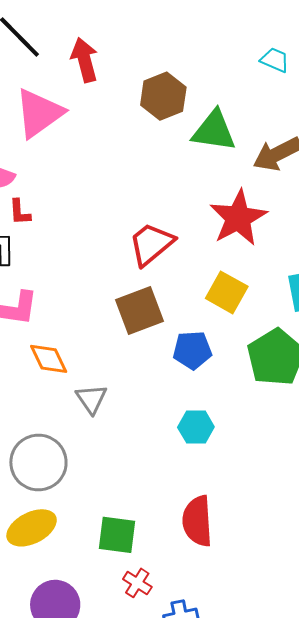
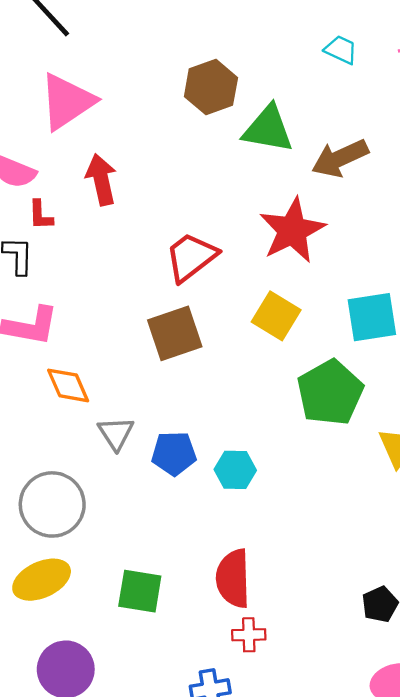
red arrow: (85, 60) -> (101, 180), moved
blue pentagon: (192, 350) -> (174, 453), moved
red cross: (137, 583) -> (249, 635), moved, turned -36

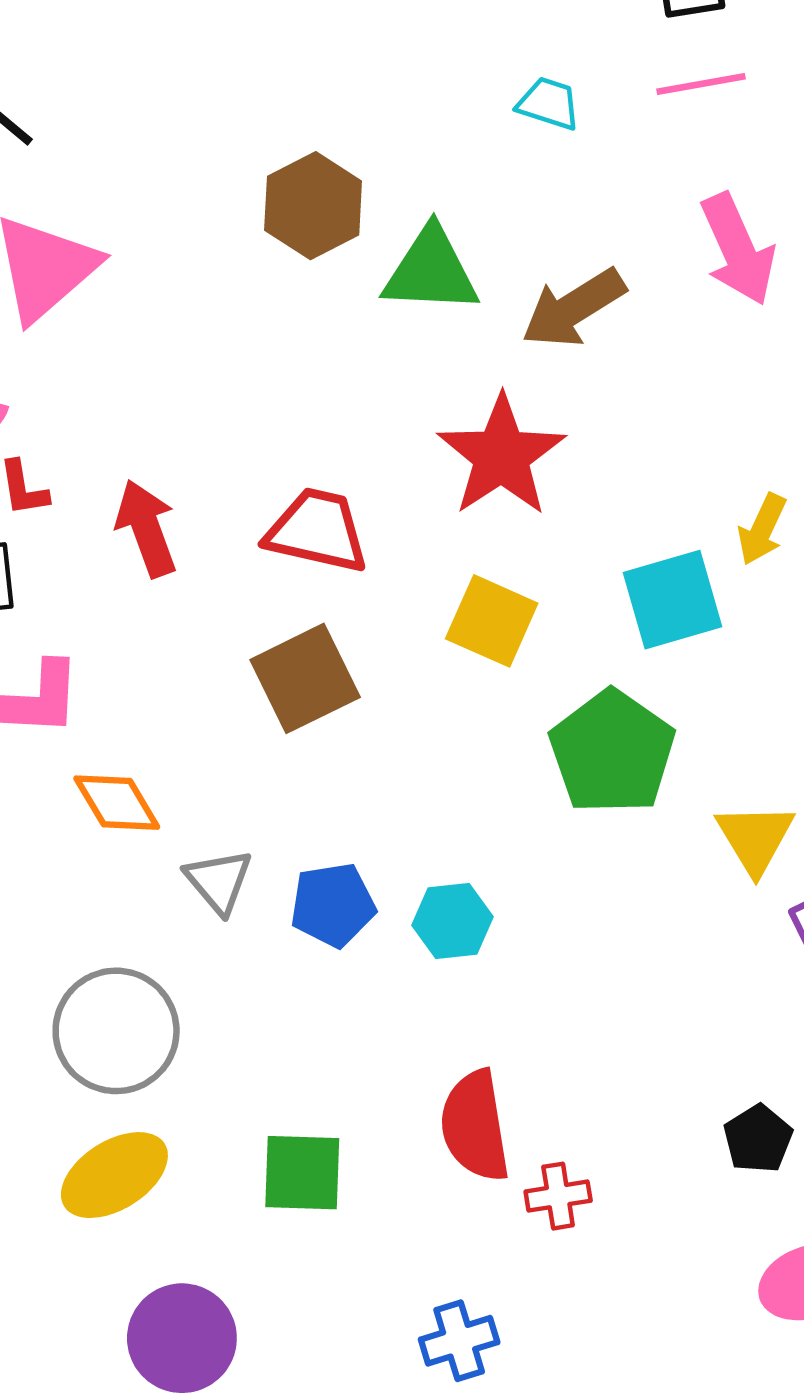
red arrow: (101, 180) -> (146, 528), moved
red trapezoid: (191, 257) -> (317, 531), turned 58
red cross: (249, 635) -> (558, 1196), moved

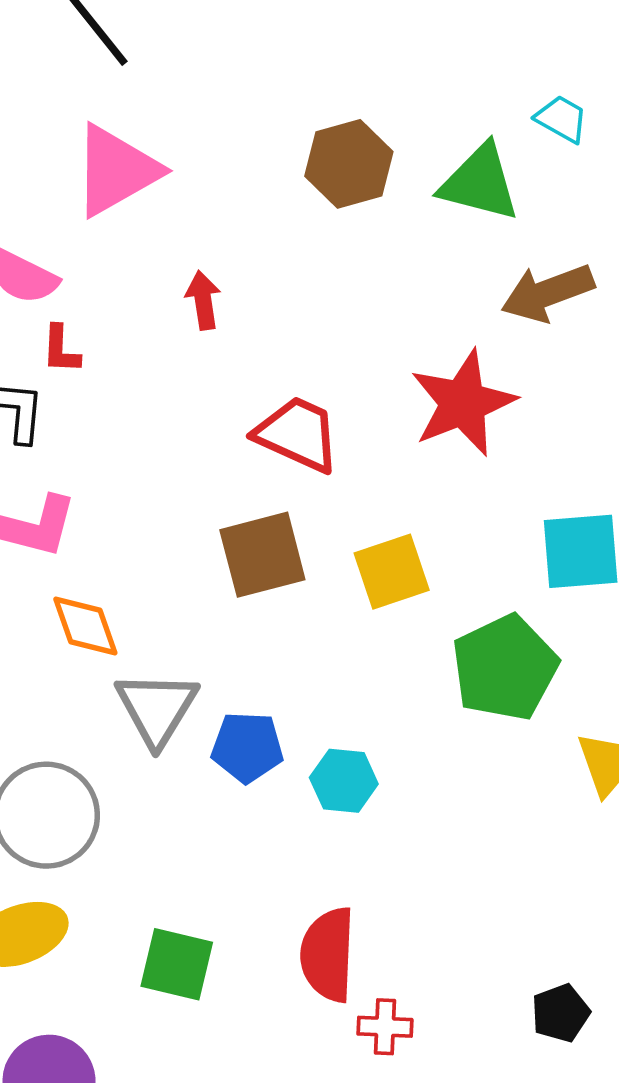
green triangle: (431, 271) -> (480, 183), moved
red arrow: (146, 528) -> (203, 300), moved, size x0.7
yellow square: (492, 621) -> (392, 572), moved, turned 36
gray triangle: (219, 881) -> (157, 708), size x1.4

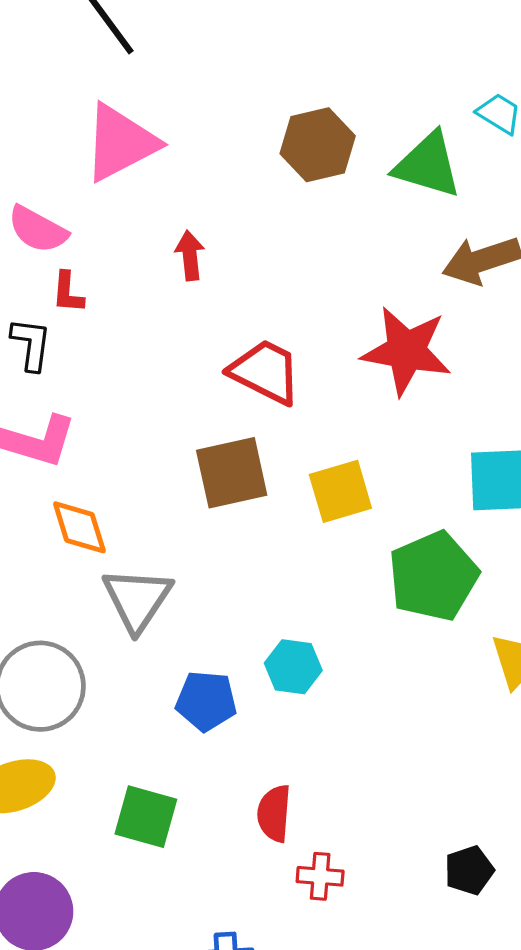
red star: (463, 403) -> (406, 351), turned 30
blue pentagon: (247, 747) -> (206, 701), moved
red semicircle: (328, 955) -> (274, 813), size x0.7

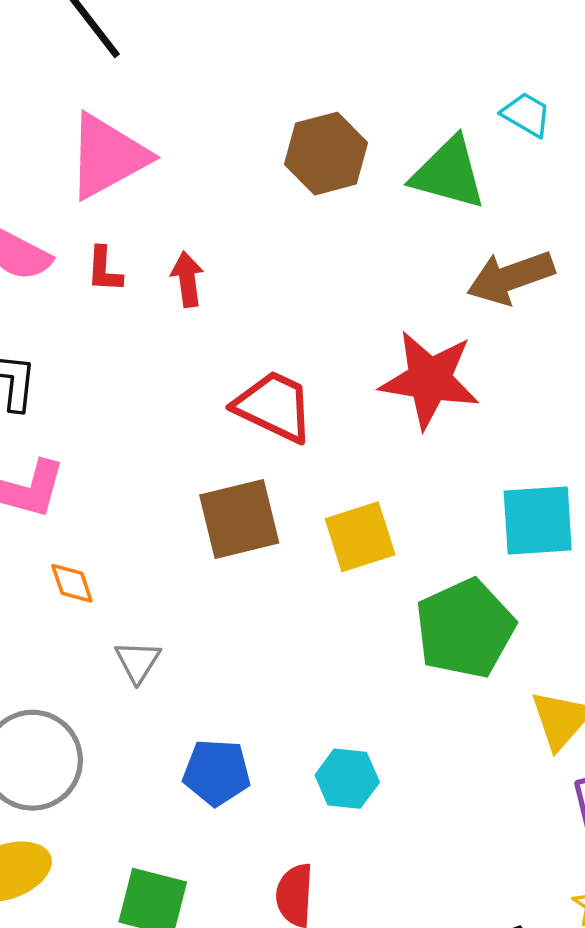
red L-shape: (68, 292) -> (104, 270), moved
orange diamond: (79, 527) -> (72, 583), size x0.7
gray triangle: (137, 599) -> (138, 662), size x0.6
cyan hexagon: (293, 667) -> (347, 779), moved

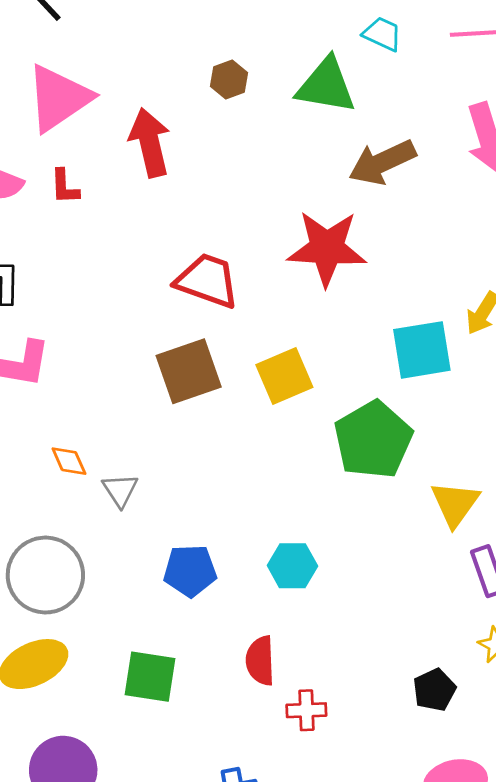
brown hexagon: (326, 154) -> (229, 79), size x0.6
red arrow: (187, 279) -> (150, 143), moved, size x1.6
orange diamond: (72, 583) -> (69, 461), moved

